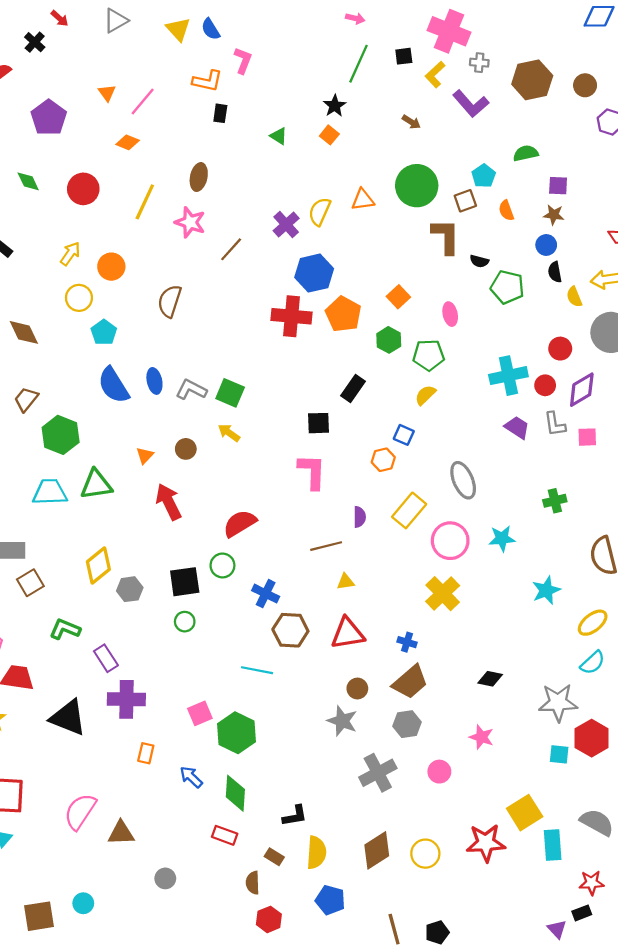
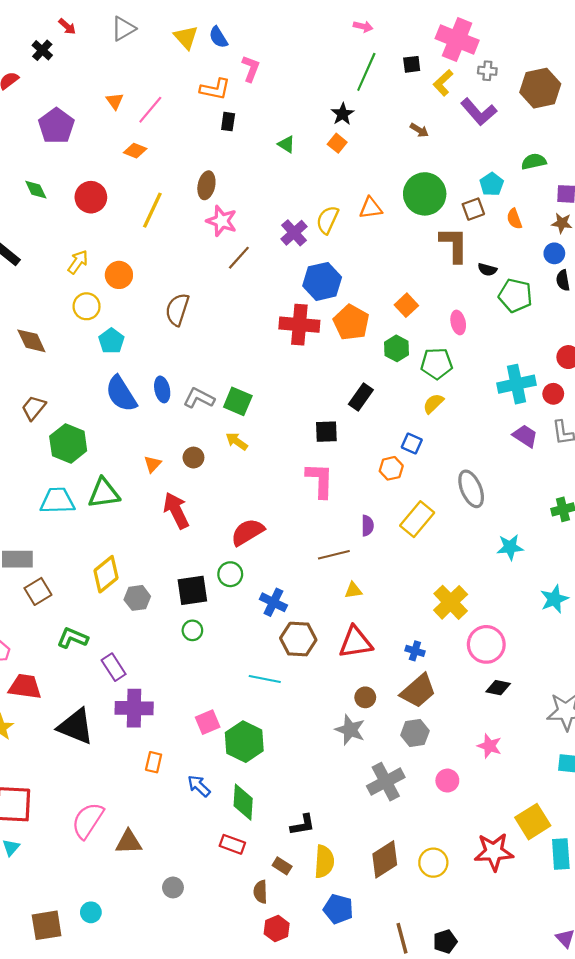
pink star: (190, 222) -> (222, 221), moved
pink circle: (450, 541) -> (486, 644), moved

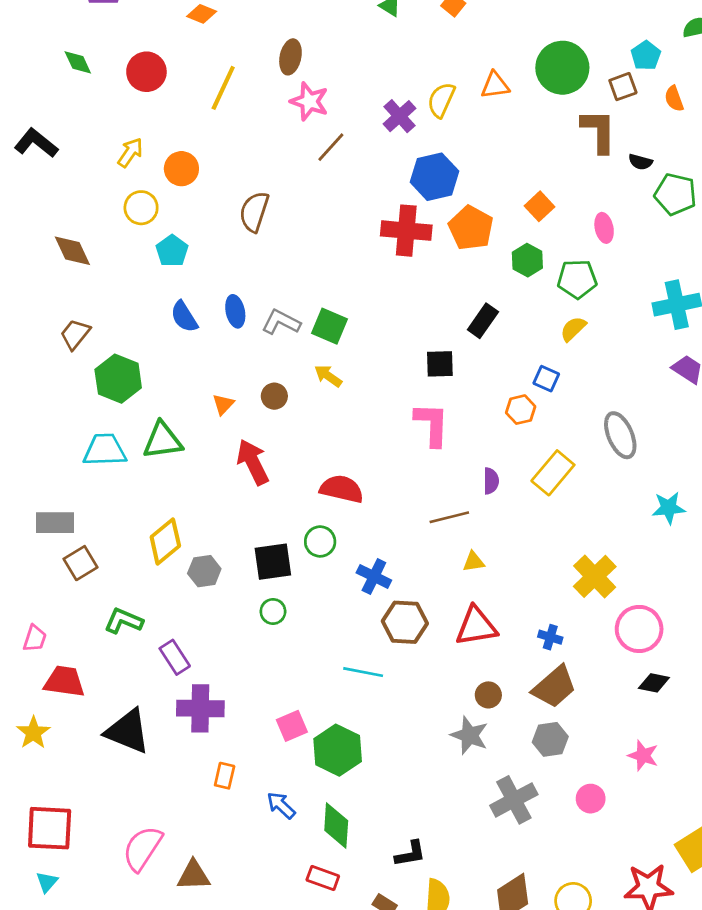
blue semicircle: (121, 394) -> (184, 317), size x0.7
red semicircle: (248, 532) -> (342, 489), turned 44

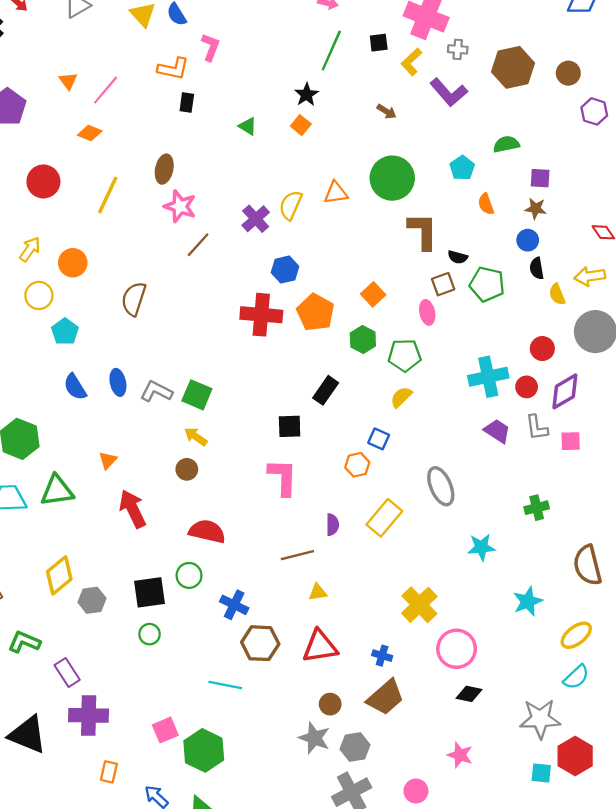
brown square: (623, 87) -> (443, 284), moved
blue hexagon: (434, 177) -> (285, 270), size x0.7
brown circle: (274, 396) -> (187, 469), moved
gray hexagon: (550, 739) -> (355, 747), moved

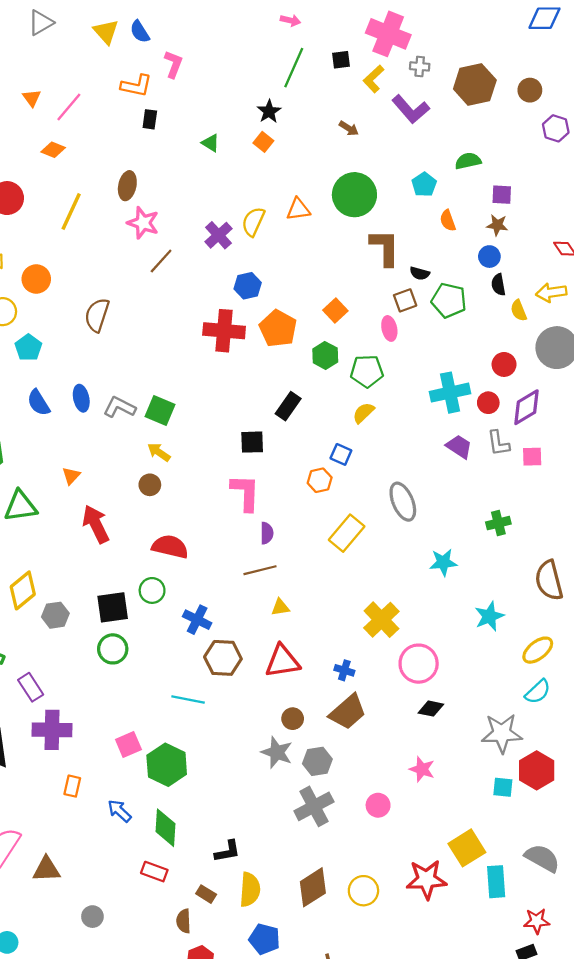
purple semicircle: (332, 525) -> (267, 533), moved
green circle: (150, 634) -> (113, 649), size x1.4

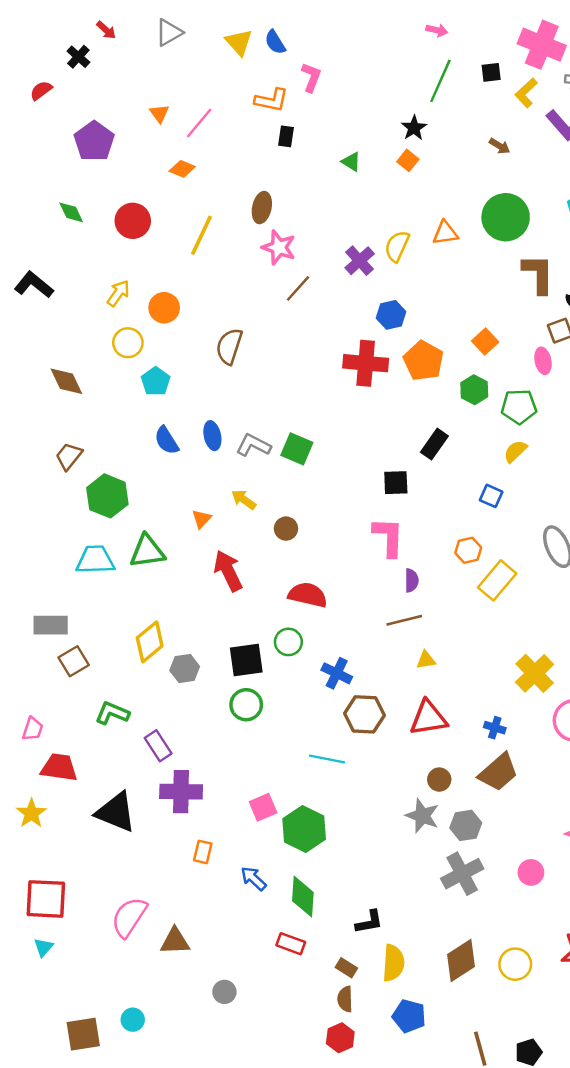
yellow arrow: (159, 452) -> (244, 500), moved
orange hexagon: (320, 480) -> (468, 550), moved
brown semicircle: (184, 921) -> (345, 999), moved

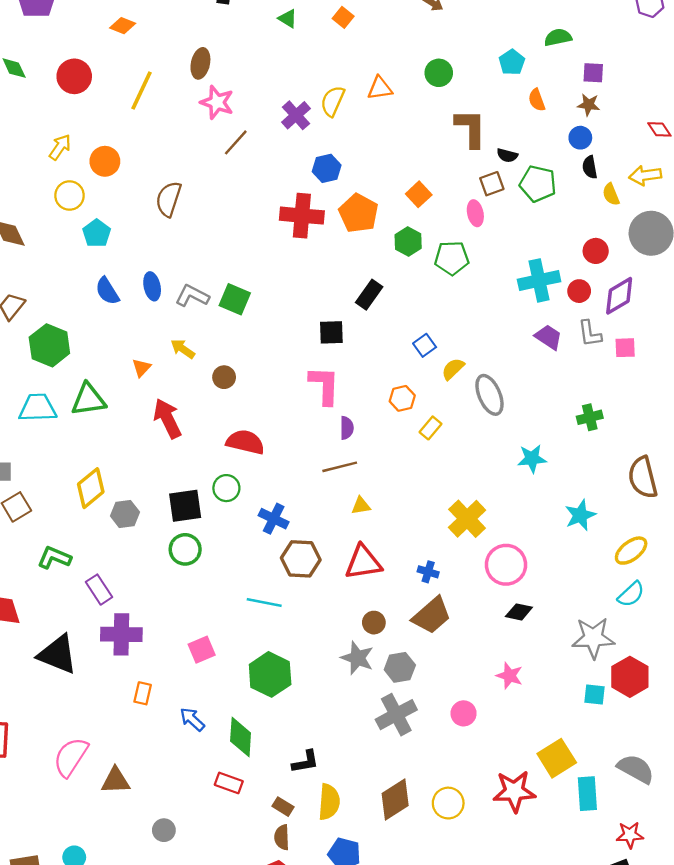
green circle: (506, 217) -> (439, 73), size x0.6
yellow semicircle: (515, 451) -> (453, 369), moved
blue square: (491, 496) -> (425, 345), turned 30
yellow rectangle: (497, 580) -> (430, 428), size x0.6
green hexagon: (304, 829) -> (270, 674), moved

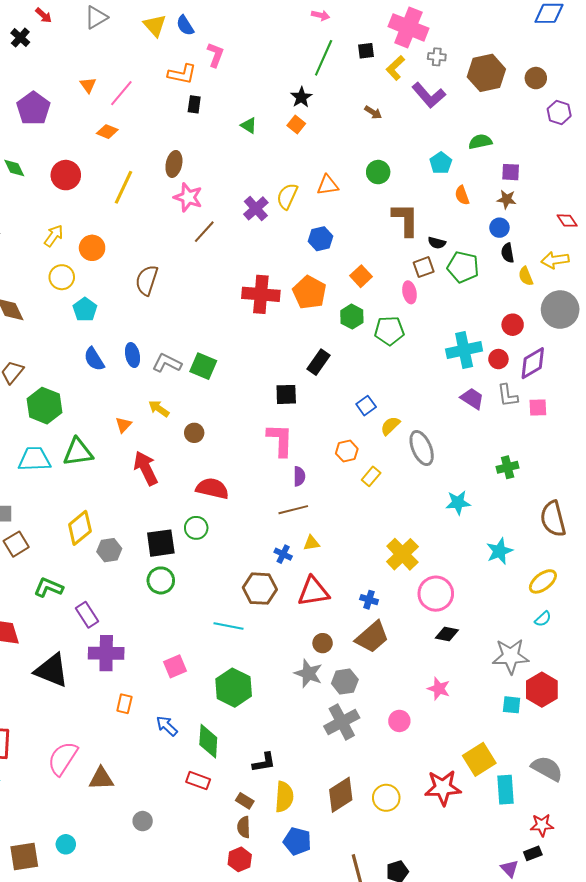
blue hexagon: (327, 168) -> (321, 239), moved
blue cross: (274, 519) -> (283, 554), moved, size x0.7
cyan semicircle: (631, 594) -> (543, 619), size x0.7

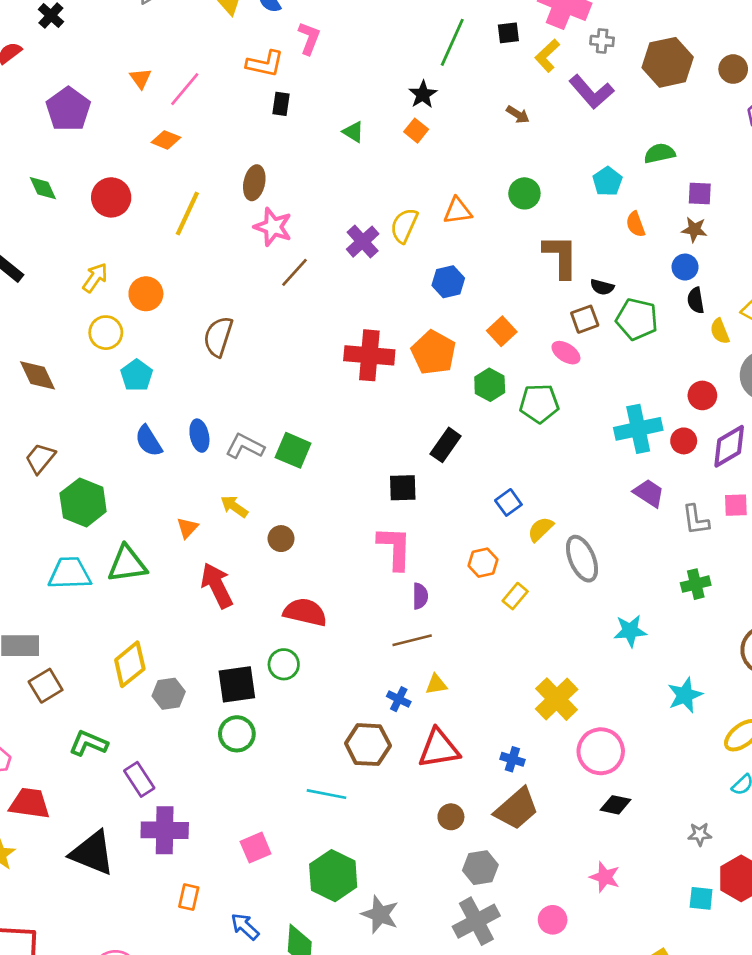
pink ellipse: (409, 292) -> (566, 353), turned -45
gray L-shape: (508, 395) -> (696, 520), moved
gray star: (511, 656) -> (700, 834), size x0.5
gray star: (308, 673) -> (380, 914), moved

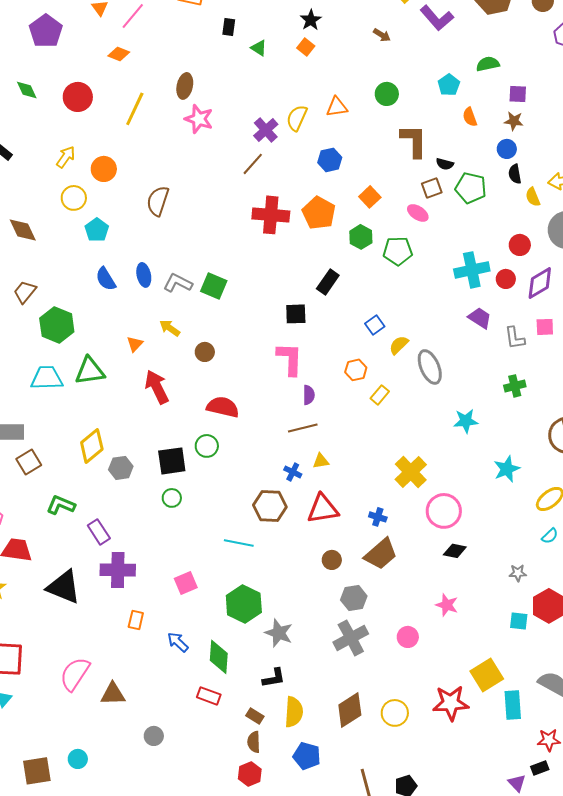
black rectangle: (281, 104) -> (229, 27), moved
brown line: (294, 272) -> (253, 164), moved
green circle: (237, 734) -> (172, 498), size x0.7

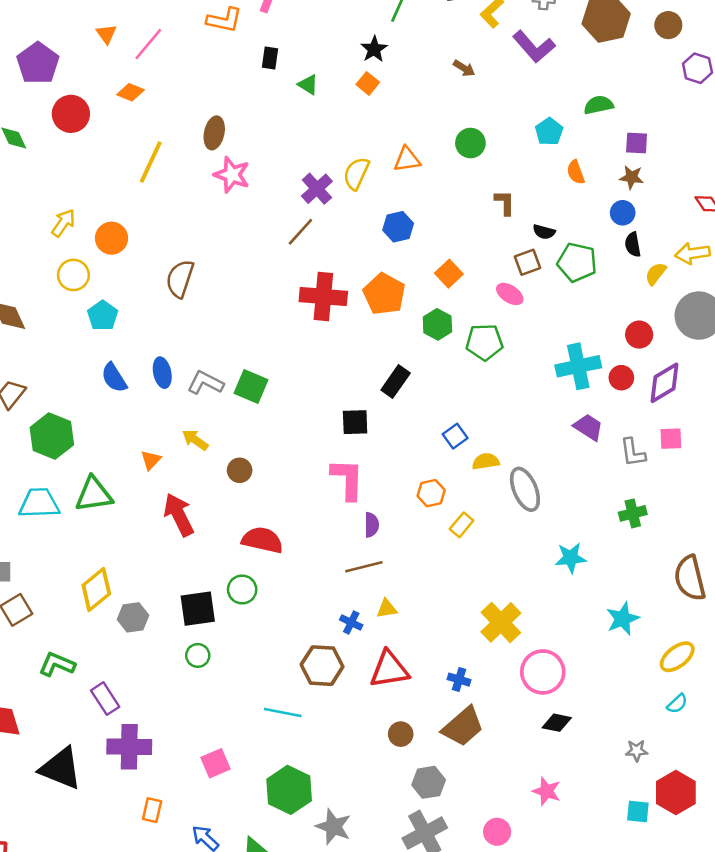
red circle: (78, 97) -> (71, 114), moved
brown L-shape: (414, 141) -> (505, 203), size x0.6
yellow semicircle: (533, 197) -> (656, 274), turned 60
yellow semicircle: (399, 345) -> (486, 461), turned 35

